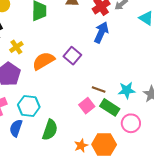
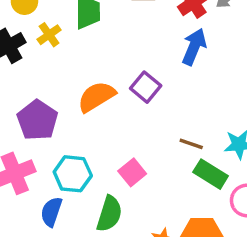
yellow cross: (16, 47) -> (49, 35), moved
pink square: (87, 106) -> (132, 172), moved

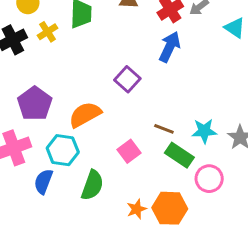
orange semicircle: (96, 97) -> (85, 115), moved
pink square: (132, 172) -> (129, 151), moved

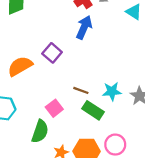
orange semicircle: (85, 115) -> (20, 66), moved
pink circle: (209, 179) -> (115, 145), moved
green semicircle: (92, 185) -> (40, 131), moved

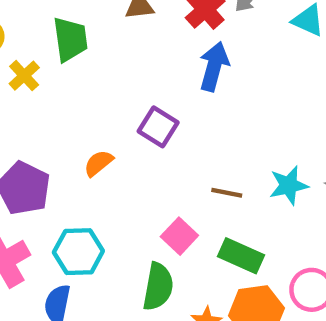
orange semicircle: (20, 66) -> (98, 163), size x0.6
green rectangle: (93, 110) -> (241, 256), moved

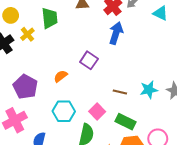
cyan hexagon: (78, 252) -> (64, 111), moved

